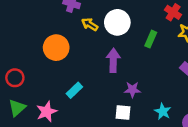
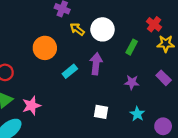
cyan rectangle: (74, 90) -> (70, 71), moved
purple star: (132, 90) -> (132, 82), moved

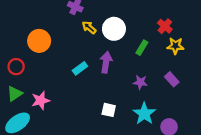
orange circle: (45, 48) -> (39, 41), moved
cyan star: (137, 114) -> (144, 114), size x1.5

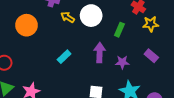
orange circle: (39, 41) -> (26, 25), moved
purple arrow: (106, 62) -> (100, 53), moved

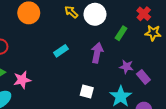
purple rectangle: (151, 56) -> (143, 77), moved
purple star: (122, 62) -> (126, 67), moved

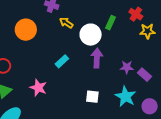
white circle: (95, 14) -> (91, 35), moved
green rectangle: (121, 33) -> (110, 23), moved
pink star: (22, 80) -> (38, 88), moved, turned -30

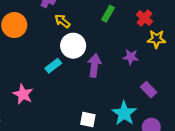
green rectangle: (110, 23) -> (108, 14), moved
white circle: (91, 35) -> (73, 46), moved
purple star: (127, 67) -> (131, 57), moved
white square: (92, 97) -> (88, 120), moved

